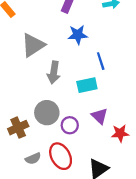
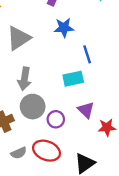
gray arrow: (54, 73) -> (24, 79), moved
red ellipse: (61, 156) -> (47, 151), turned -40

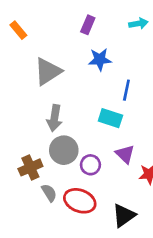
blue line: (87, 54) -> (126, 90), turned 30
cyan rectangle: (73, 79) -> (110, 118), turned 30
gray semicircle: (19, 153) -> (49, 193), moved, turned -98

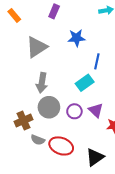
purple rectangle: (88, 25) -> (54, 11), moved
cyan rectangle: (110, 118) -> (85, 83), turned -54
purple circle: (90, 165) -> (74, 111), moved
gray semicircle: (49, 193) -> (38, 140), turned 144

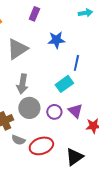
red ellipse: (61, 146) -> (41, 146), turned -40

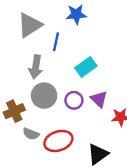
blue line: (76, 63) -> (56, 42), moved

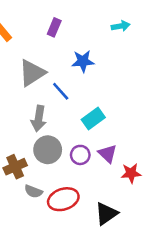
blue line: (56, 42) -> (61, 91), turned -54

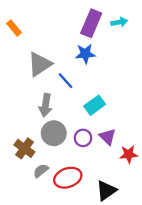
purple rectangle: (54, 27) -> (91, 23), moved, size x1.6
brown cross: (15, 167) -> (24, 148), turned -30
gray semicircle: (33, 191) -> (41, 171), turned 119

